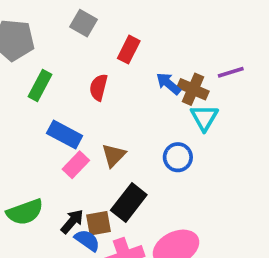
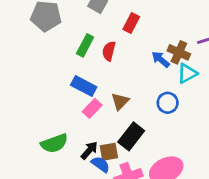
blue arrow: (168, 84) -> (161, 59), moved
green rectangle: (40, 85) -> (85, 45), moved
cyan triangle: (204, 118) -> (187, 73), turned 30

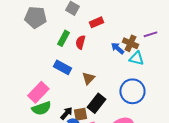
red rectangle: (131, 23) -> (96, 22), turned 40
cyan triangle: (187, 73) -> (136, 58), turned 42
blue circle: (168, 103) -> (132, 91), moved, size x1.6
pink rectangle: (92, 108) -> (38, 92), moved, size x1.5

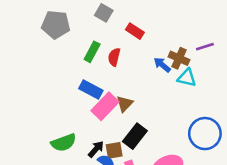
red rectangle: (96, 22) -> (135, 31), turned 56
blue circle: (132, 91) -> (205, 134), moved
pink rectangle: (38, 92) -> (105, 106), moved

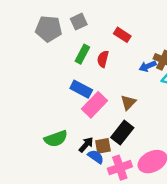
gray square: (104, 13) -> (79, 22), moved, turned 35
blue arrow: (162, 65) -> (148, 66), turned -63
brown triangle: (125, 104) -> (128, 102), moved

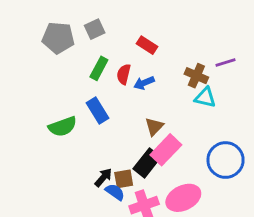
blue arrow: (148, 66) -> (144, 83), moved
blue rectangle: (81, 89) -> (97, 111), turned 30
pink rectangle: (94, 105) -> (166, 150), moved
green semicircle: (56, 139) -> (63, 127), moved

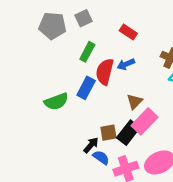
red semicircle: (124, 74) -> (105, 72), moved, size x1.5
blue rectangle: (97, 111) -> (86, 88), turned 60
brown square: (124, 179) -> (108, 133), moved

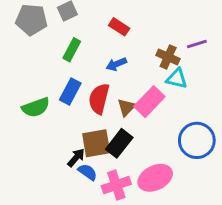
red semicircle: (105, 72) -> (99, 99), moved
pink rectangle: (144, 121) -> (149, 102), moved
brown square: (108, 133) -> (96, 143), size x1.5

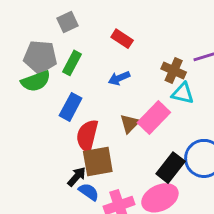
gray pentagon: (31, 20) -> (40, 57), moved
red semicircle: (99, 99) -> (87, 136), moved
green semicircle: (36, 107) -> (36, 81), moved
black rectangle: (119, 143) -> (171, 168), moved

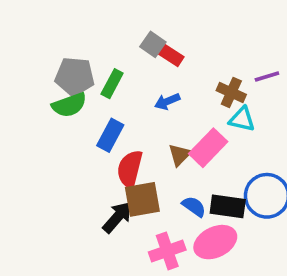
gray square: (68, 22) -> (153, 44), moved, turned -30
black rectangle: (171, 168) -> (228, 206), turned 60
black arrow: (77, 177) -> (117, 217), size x1.4
blue semicircle: (89, 192) -> (194, 206), moved

